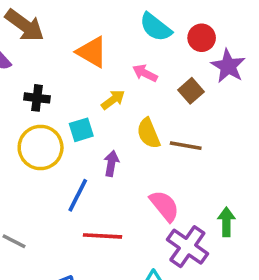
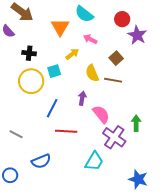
cyan semicircle: (156, 27) -> (84, 14), moved
orange triangle: (92, 52) -> (60, 27), turned 30
brown square: (191, 91) -> (116, 58), moved
purple arrow: (111, 163) -> (82, 98), moved

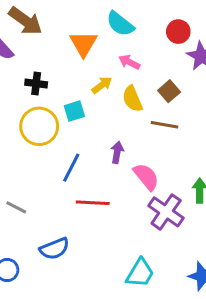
yellow semicircle: (92, 73) -> (132, 99), moved
cyan trapezoid: (94, 161) -> (140, 273), moved

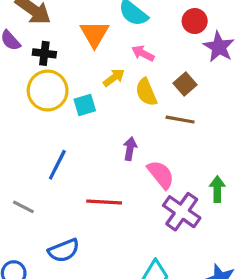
black cross: (36, 84) -> (44, 53), moved
yellow circle: (39, 126) -> (48, 91), moved
blue line: (71, 168) -> (57, 165), moved

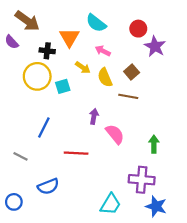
black cross: (44, 53) -> (47, 51), moved
yellow arrow: (114, 78) -> (83, 67), turned 72
purple cross: (182, 212) -> (142, 180), moved, turned -30

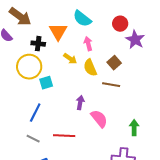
pink arrow: (103, 51) -> (88, 44), turned 48
cyan square: (63, 86) -> (46, 83), moved
gray line: (21, 156) -> (33, 139), moved

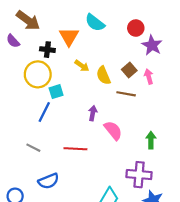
pink arrow: (88, 44) -> (149, 77), moved
blue line: (35, 113) -> (44, 112), moved
gray line: (33, 139) -> (33, 148), moved

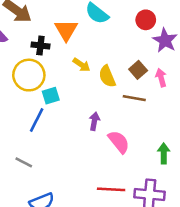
red line: (75, 149) -> (111, 189), moved

